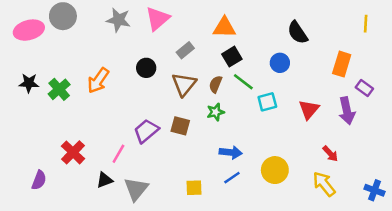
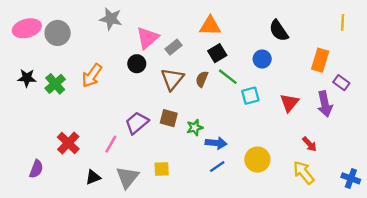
gray circle: (63, 16) -> (58, 33), moved
pink triangle: (158, 19) -> (147, 38), moved
green star: (216, 112) -> (195, 128), moved
black triangle: (105, 180) -> (93, 177), moved
yellow square: (194, 188) -> (162, 169), moved

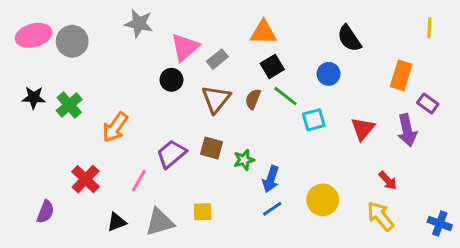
orange arrow: (92, 76) -> (115, 127), moved
blue arrow: (216, 143) -> (271, 179), turned 102
gray triangle: (127, 177) -> (160, 222), turned 35

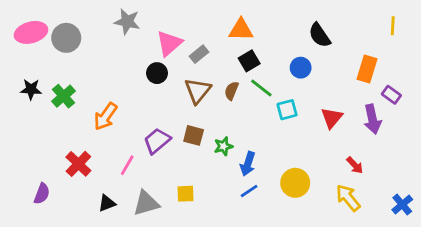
blue cross: (440, 224) -> (402, 205), turned 30

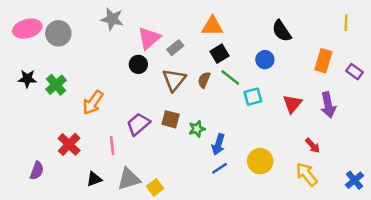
purple rectangle: (391, 95) -> (354, 72), moved
pink line: (127, 165) -> (112, 146), turned -36
yellow square: (185, 194) -> (155, 187), moved, turned -35

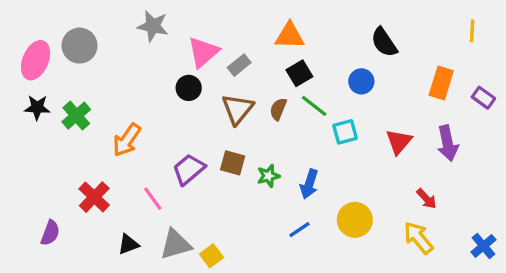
pink ellipse: (27, 29) -> (36, 60), moved, turned -52
blue arrow: (218, 144) -> (309, 184), moved
pink line: (112, 146) -> (153, 199), turned -30

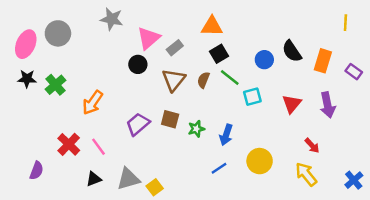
black semicircle: (384, 42) -> (292, 51), moved
pink line: (153, 199) -> (99, 147), moved

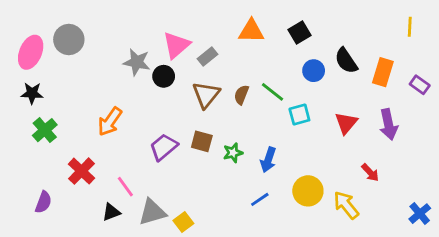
gray star: (112, 19) -> (137, 62), moved
black square: (219, 54) -> (299, 32), moved
green cross: (56, 85) -> (45, 130), moved
pink line: (99, 147) -> (125, 187), moved
yellow arrow: (306, 174) -> (346, 205), moved

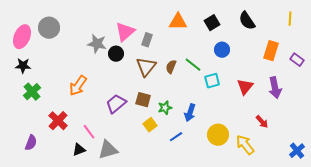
gray rectangle: (207, 56) -> (147, 40), turned -32
black semicircle: (346, 61) -> (247, 21), moved
blue line: (260, 199) -> (176, 137), moved
yellow square: (183, 222) -> (150, 125), moved

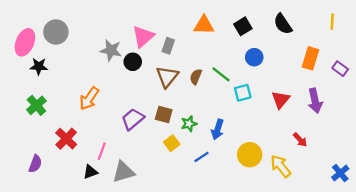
black star: (23, 66) -> (39, 66), moved
pink line: (89, 132) -> (102, 151), turned 56

